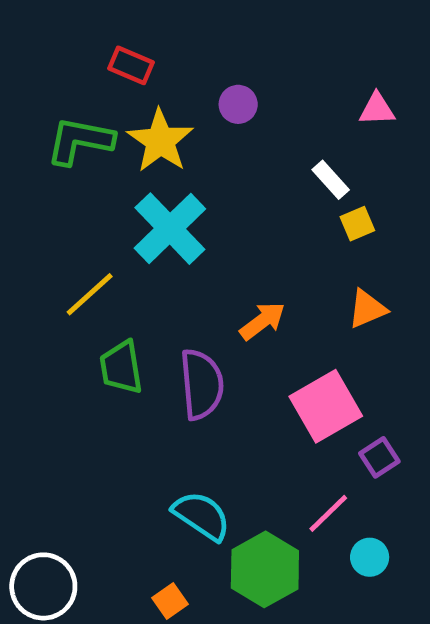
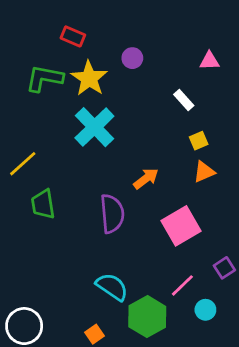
yellow square: (357, 224) -> (199, 141), moved
yellow line: (90, 294) -> (23, 164), moved
green trapezoid: (121, 367) -> (43, 204), moved
purple square: (379, 457) -> (224, 268), moved

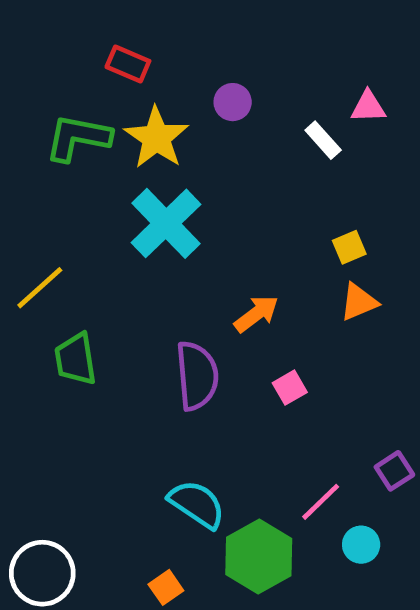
white rectangle: (184, 100) -> (323, 140), moved
pink square: (181, 226) -> (290, 388), moved, size x0.5

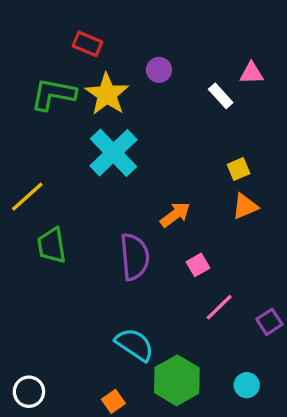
pink line: (321, 502) -> (219, 307), moved
cyan circle: (361, 545) -> (247, 385), moved
white circle: (42, 573) -> (29, 392), size x0.7

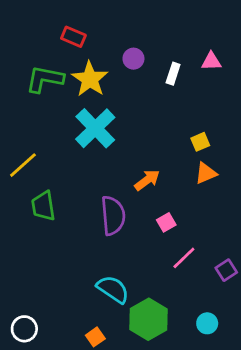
white rectangle: (221, 96) -> (173, 74), moved, turned 60

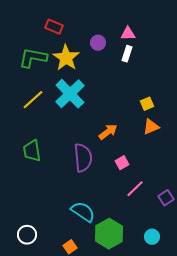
pink triangle: (211, 61) -> (128, 34), moved
yellow line: (23, 165) -> (33, 100), moved
white circle: (24, 329) -> (27, 235), moved

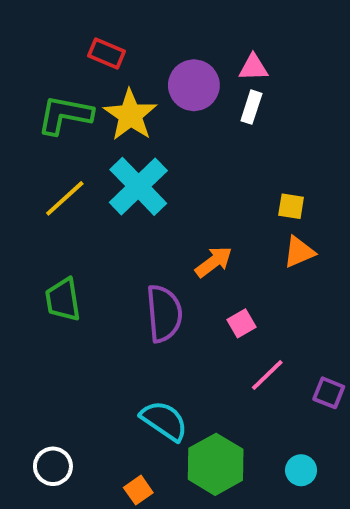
purple circle: (98, 43) -> (194, 85), size x1.6
yellow square: (147, 104) -> (291, 206), turned 32
purple square: (166, 198) -> (329, 393), turned -35

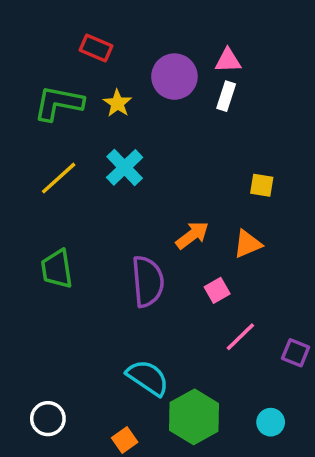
yellow star: (130, 115) -> (117, 103), size x0.6
cyan cross: (138, 186) -> (125, 167), size x0.7
orange triangle: (299, 252) -> (247, 244), moved

